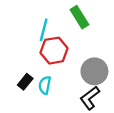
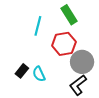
red hexagon: (54, 51) -> (64, 44), moved
cyan semicircle: (45, 85) -> (39, 74), turned -35

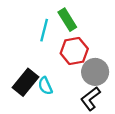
green rectangle: (69, 15) -> (67, 20), moved
black rectangle: (22, 71) -> (26, 82), size x1.6

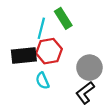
red hexagon: (74, 51) -> (49, 51), moved
black rectangle: (26, 82) -> (24, 56), moved, turned 45

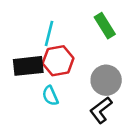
green rectangle: (63, 18) -> (105, 26), moved

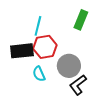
green rectangle: (105, 26) -> (81, 20), turned 54
gray circle: (106, 80) -> (69, 66), moved

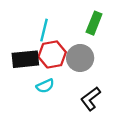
gray circle: (69, 66) -> (80, 58), moved
cyan semicircle: (39, 74) -> (45, 86), turned -91

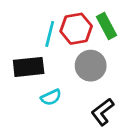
green rectangle: (94, 23) -> (106, 26), turned -50
red hexagon: (52, 54) -> (76, 29), moved

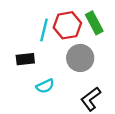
black rectangle: (29, 67) -> (25, 59), size x0.7

